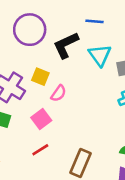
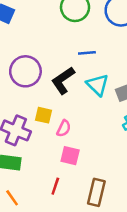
pink square: (41, 119) -> (70, 156), moved, turned -30
red line: (40, 150) -> (55, 186), turned -30

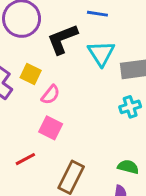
red line: (55, 186) -> (25, 159), turned 30

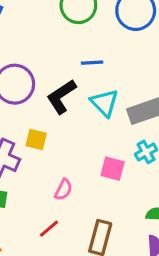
pink semicircle: (51, 95) -> (63, 190), moved
pink square: (51, 128) -> (113, 169), moved

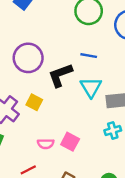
pink square: (113, 169) -> (70, 142), moved
pink semicircle: (63, 190) -> (46, 144), turned 49

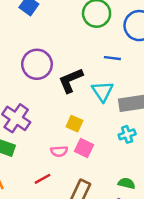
blue line: (89, 56) -> (112, 58), moved
yellow square: (34, 102) -> (74, 124), moved

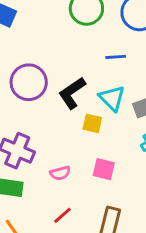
yellow square: (74, 124) -> (92, 123), moved
pink semicircle: (59, 151) -> (60, 173), moved

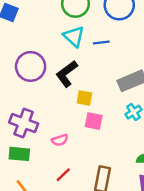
cyan triangle: (112, 98) -> (74, 36), moved
pink square: (104, 169) -> (94, 121), moved

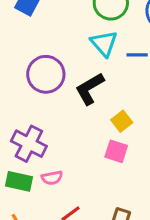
yellow square: (84, 98) -> (122, 121), moved, turned 35
pink semicircle: (60, 140) -> (52, 178), moved

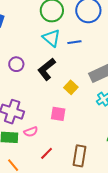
purple circle: (46, 74) -> (16, 64), size x0.6
pink square: (116, 151) -> (58, 114), moved

